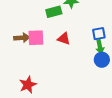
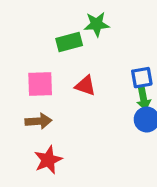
brown arrow: (22, 38) -> (38, 121), moved
red star: (28, 85) -> (48, 160), moved

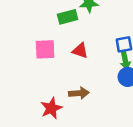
brown arrow: (38, 121) -> (79, 93), moved

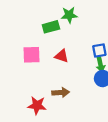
red star: (51, 108) -> (37, 105), turned 30

